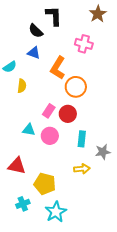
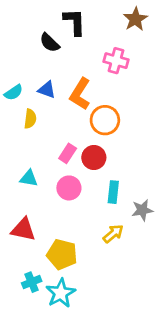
blue triangle: (34, 53) -> (47, 90), moved
cyan triangle: (29, 130) -> (29, 178), moved
yellow arrow: (82, 169) -> (113, 234), turned -35
cyan star: (56, 212) -> (61, 293), moved

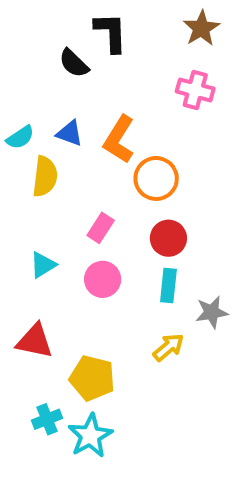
pink cross: (116, 61) -> (195, 90), moved
yellow semicircle: (30, 119) -> (45, 176), size x1.4
red circle: (94, 158) -> (168, 238), moved
cyan triangle: (29, 178) -> (43, 265), turned -42

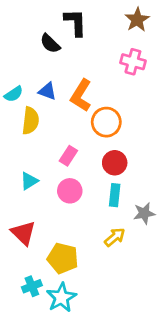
red triangle: (35, 341) -> (23, 233), turned 32

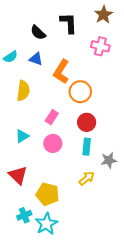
black L-shape: (75, 22) -> (69, 23), moved
blue triangle: (47, 91) -> (36, 59), moved
cyan semicircle: (14, 94) -> (11, 57), moved

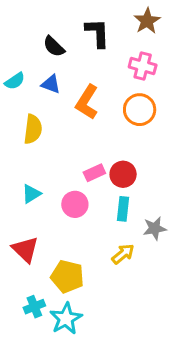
orange circle: (80, 92) -> (140, 110), moved
pink rectangle: (52, 117) -> (94, 173), moved, turned 32

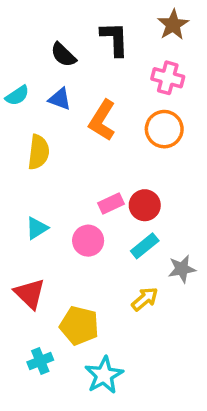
cyan rectangle: (123, 209) -> (145, 246), turned 45
cyan star: (66, 319) -> (104, 375), moved

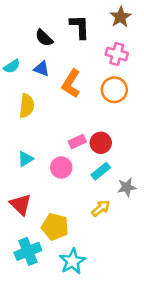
cyan cross: (40, 361) -> (28, 251), size x1.5

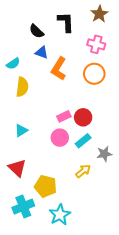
cyan semicircle: (12, 66) -> (13, 64), moved
blue triangle: (42, 69) -> (42, 52), moved
pink circle: (61, 167) -> (60, 138), moved

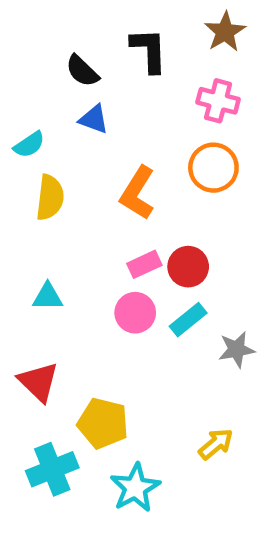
orange L-shape: (59, 69) -> (137, 193), moved
cyan triangle: (21, 131) -> (48, 297), turned 32
yellow arrow: (83, 171) -> (216, 444), moved

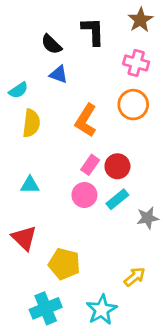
pink rectangle: (144, 264) -> (90, 165), turned -30
cyan cross: (52, 469) -> (46, 308), moved
cyan star: (135, 488) -> (102, 310), moved

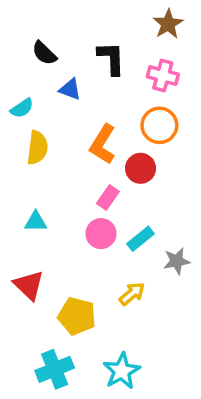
black L-shape: (93, 31) -> (111, 58), moved
black semicircle: (51, 44) -> (44, 53), moved
red circle: (117, 166) -> (141, 168), moved
yellow arrow: (135, 277) -> (132, 294), moved

